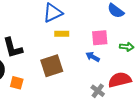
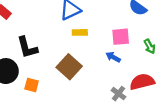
green arrow: (127, 47) -> (150, 46), turned 56
brown square: (52, 66) -> (69, 67), turned -30

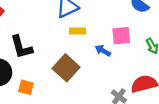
blue arrow: (113, 57) -> (103, 51), moved

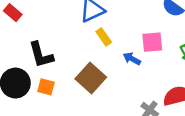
yellow rectangle: (78, 31) -> (104, 37), turned 56
orange square: (26, 87) -> (46, 87), moved

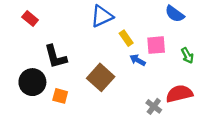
yellow rectangle: (104, 37) -> (126, 38), moved
orange square: (46, 87) -> (60, 96), moved

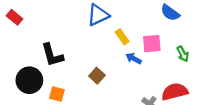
red rectangle: (30, 19) -> (14, 17), moved
brown square: (101, 77) -> (97, 76), size x0.6

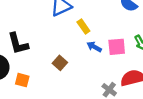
pink square: (152, 44) -> (117, 47), moved

